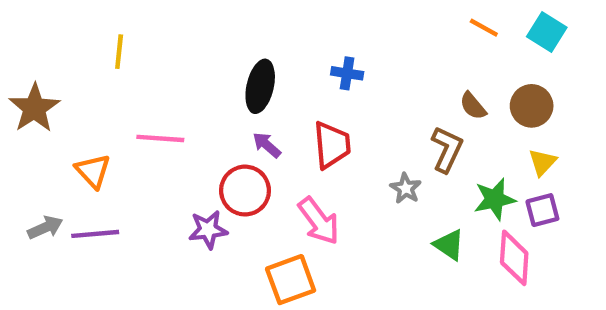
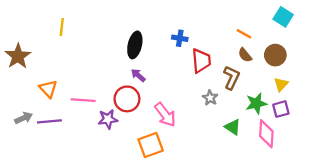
orange line: (484, 28) -> (244, 34), moved
pink line: (160, 138) -> (83, 100), moved
red trapezoid: (332, 145) -> (201, 61), moved

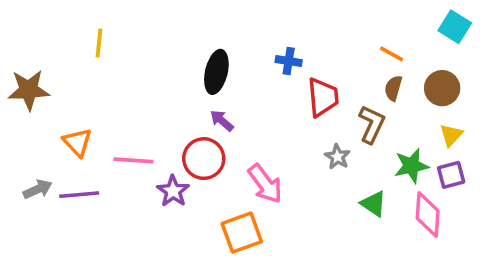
brown semicircle: (245, 55) -> (393, 88), turned 56
brown star: (18, 56) -> (29, 90), turned 30
purple star: (108, 119) -> (173, 191), turned -30

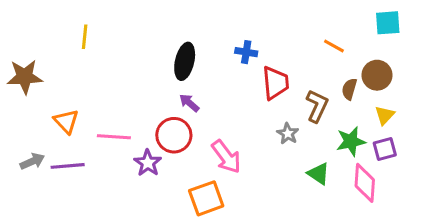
cyan square: (455, 27) -> (388, 23), turned -36
brown semicircle: (393, 88) -> (349, 89), moved

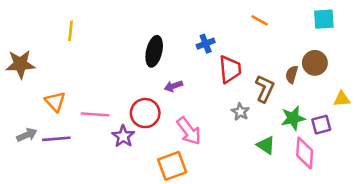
orange line: (334, 46) -> (260, 20), moved
blue cross: (246, 52) -> (206, 44), turned -30
purple arrow: (189, 103) -> (173, 86), moved, turned -60
yellow triangle: (385, 115) -> (342, 99), moved, turned 42

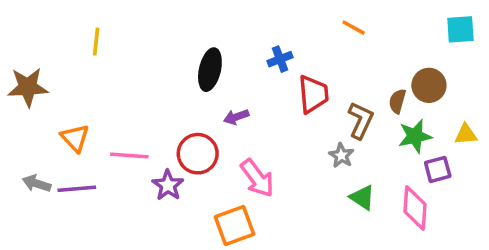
cyan square: (324, 19) -> (460, 29), moved
gray star: (240, 112) -> (341, 155), moved
green star: (293, 118) -> (415, 136), moved
gray arrow: (27, 135) -> (37, 183), turned -138

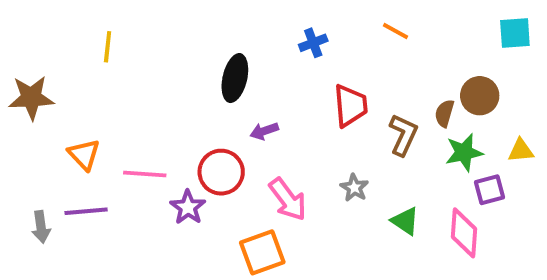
blue cross: (280, 59) -> (313, 43), moved
gray star: (341, 155) -> (354, 188), moved
gray arrow: (37, 183) -> (41, 227), moved, turned -116

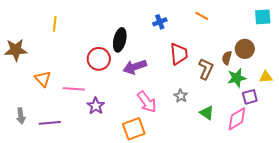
purple arrow: (264, 131) -> (135, 67), size x1.6
red circle: (221, 172) -> (99, 59), moved
purple line: (86, 211) -> (50, 123), moved
pink diamond: (464, 233) -> (237, 119), turned 55

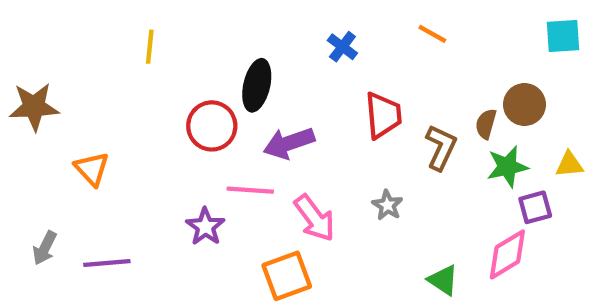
blue cross: (160, 22) -> (342, 47), turned -32
yellow line: (55, 24) -> (150, 47), moved
pink line: (74, 89) -> (250, 190), moved
green triangle: (207, 113) -> (443, 280), moved
gray arrow: (21, 116) -> (45, 248), turned 35

